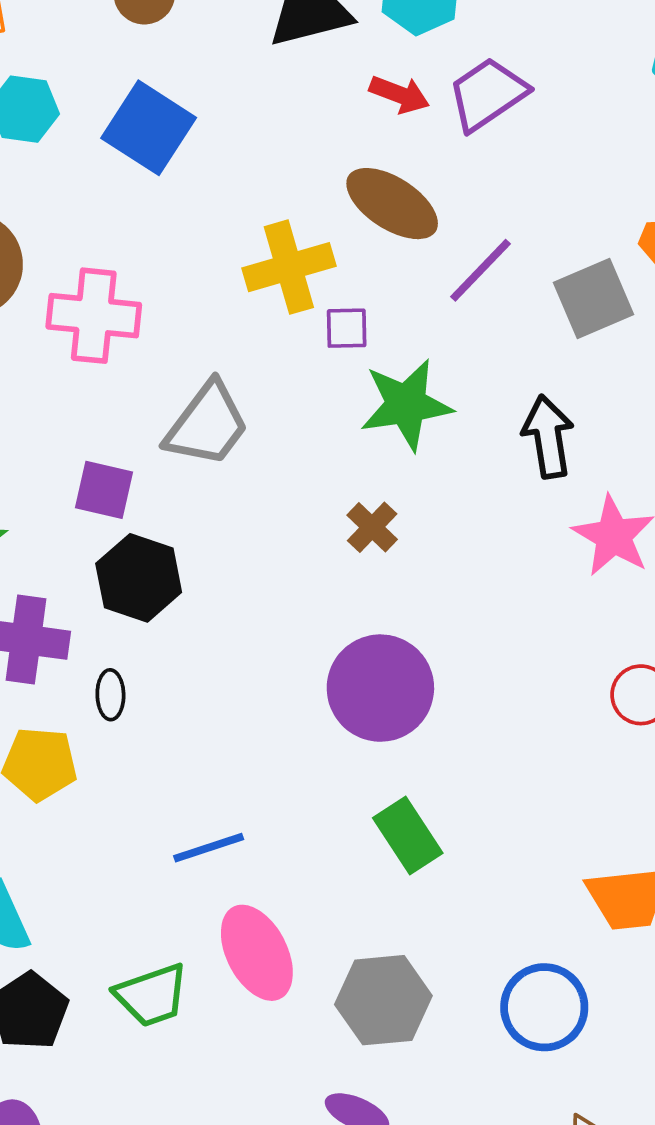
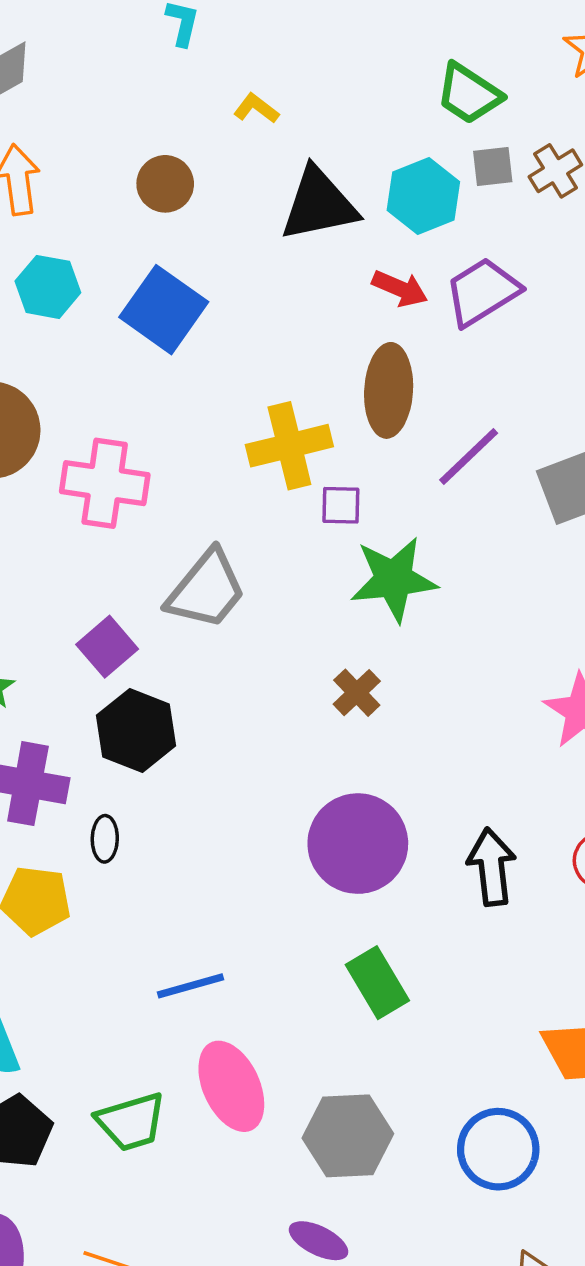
brown ellipse: (392, 204) -> (389, 390), turned 58
black arrow: (548, 437) -> (492, 867), moved
purple square: (104, 490) -> (107, 647), turned 34

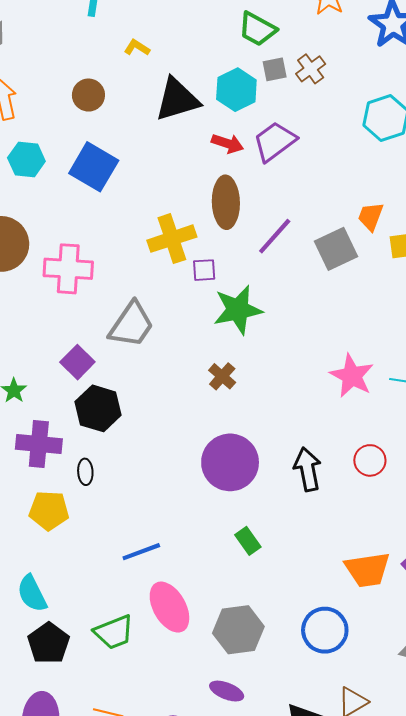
green rectangle: (377, 983) -> (248, 541), size x0.7

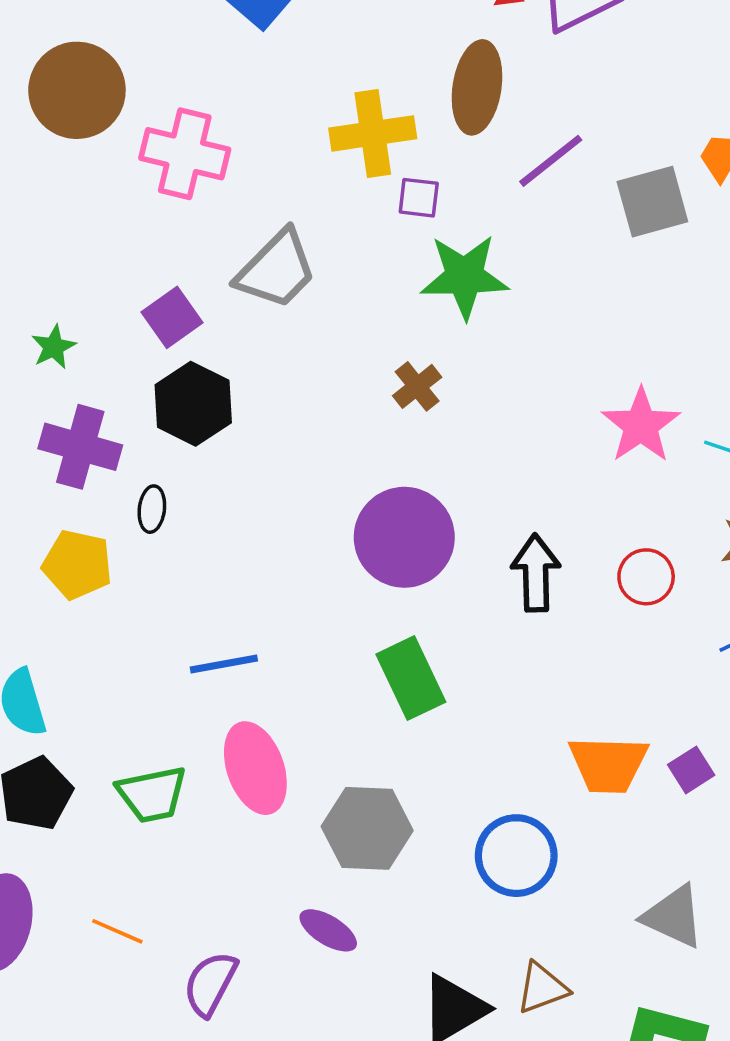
green rectangle: (248, 541) -> (411, 678), size x1.6

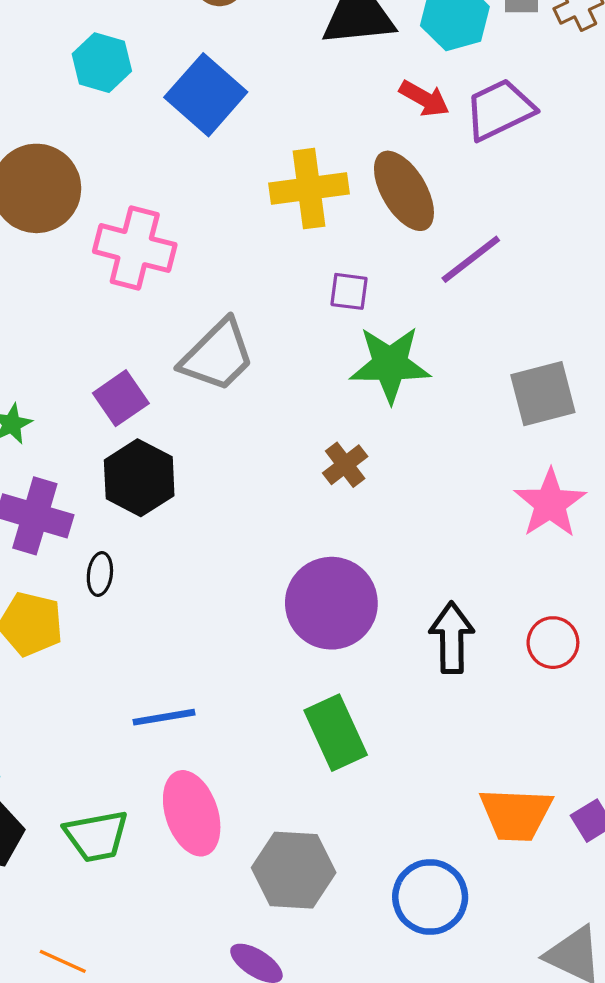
brown ellipse: (477, 87) -> (404, 191), turned -40
yellow cross: (373, 133) -> (309, 189), moved
gray square: (652, 202) -> (543, 394), moved

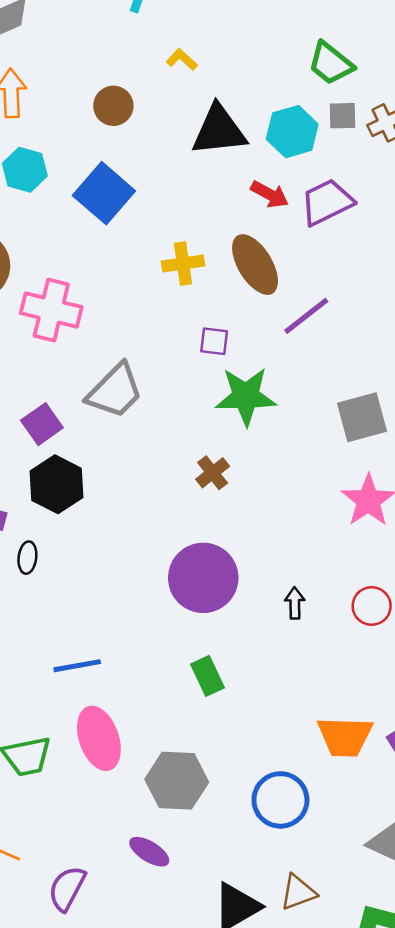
yellow cross: (309, 189) -> (183, 264), size x0.7
black arrow: (452, 638) -> (295, 603), size x0.6
green rectangle: (336, 733) -> (208, 676), size x0.7

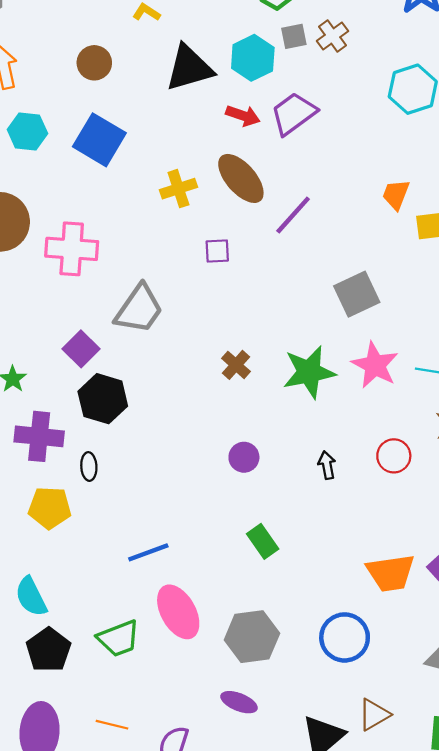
green star: (246, 396) -> (309, 372), moved
purple circle: (203, 578) -> (244, 457), size x0.5

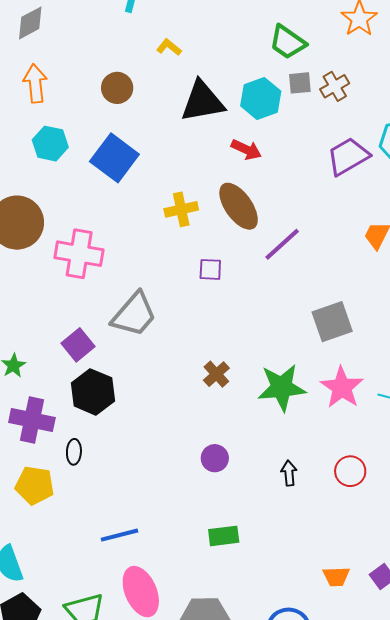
purple trapezoid: (294, 114) -> (348, 156), moved
green rectangle: (263, 541) -> (224, 536), turned -68
orange trapezoid: (391, 573) -> (336, 576), size x0.6

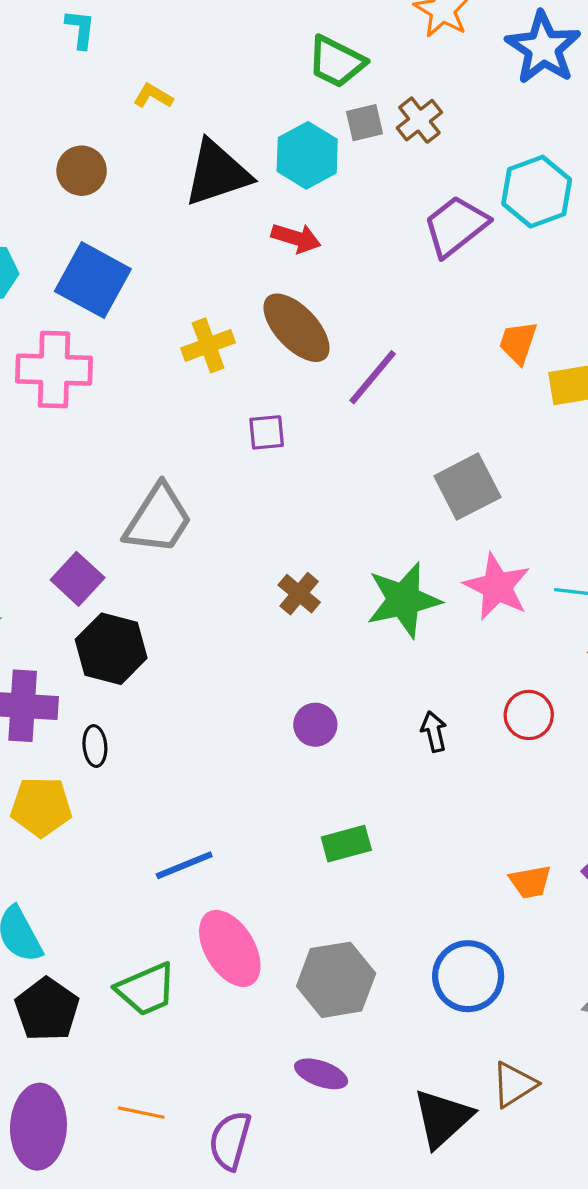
pink cross: (79, 254) -> (54, 370), moved

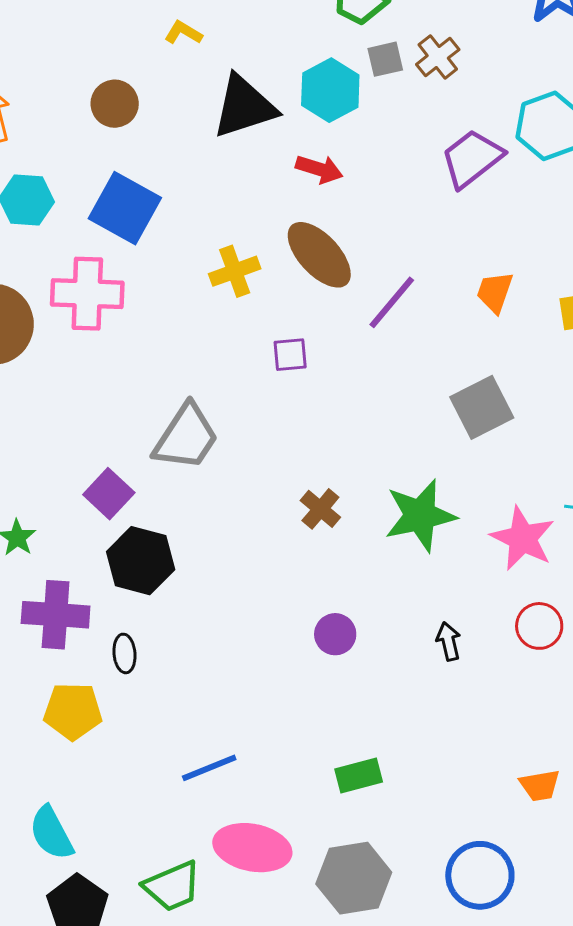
orange trapezoid: (518, 343) -> (495, 292), moved
pink star: (497, 587) -> (523, 538), moved
green rectangle: (346, 844) -> (359, 775), moved
pink ellipse: (230, 948) -> (252, 848), turned -48

